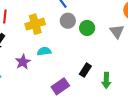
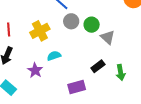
gray triangle: (117, 31) -> (108, 37), moved
black rectangle: (85, 70) -> (98, 66), turned 32
purple rectangle: (60, 86) -> (77, 87), turned 30

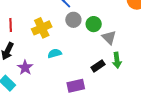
purple star: (35, 70) -> (25, 67), moved
green arrow: (121, 72) -> (117, 60), moved

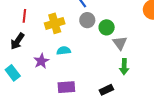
black rectangle: (98, 66) -> (106, 90), moved
purple star: (25, 67) -> (41, 61), moved
purple rectangle: (76, 86) -> (66, 87), moved

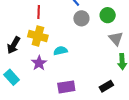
red line: (24, 16) -> (39, 12), moved
yellow cross: (55, 23) -> (38, 36), moved, turned 36
green circle: (107, 27) -> (108, 15), moved

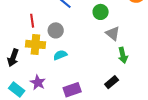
gray circle: (81, 18) -> (56, 30), moved
purple star: (39, 63) -> (38, 82), moved

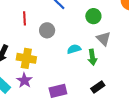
yellow cross: (35, 44) -> (26, 58), moved
cyan semicircle: (60, 55) -> (74, 49), moved
green arrow: (123, 55) -> (92, 57), moved

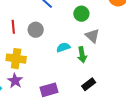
red line: (24, 18) -> (13, 27), moved

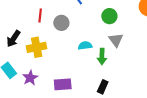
yellow cross: (16, 59) -> (37, 47), turned -30
purple star: (15, 81) -> (30, 78), moved
black rectangle: (89, 84) -> (103, 87), turned -40

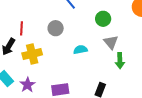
red line: (40, 15) -> (21, 28), moved
green arrow: (102, 57) -> (120, 61), moved

